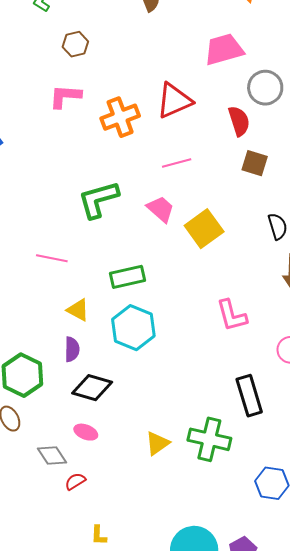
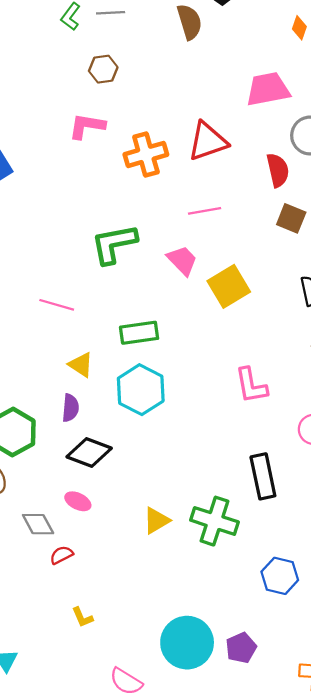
yellow L-shape: (99, 535) -> (82, 617), turned -30

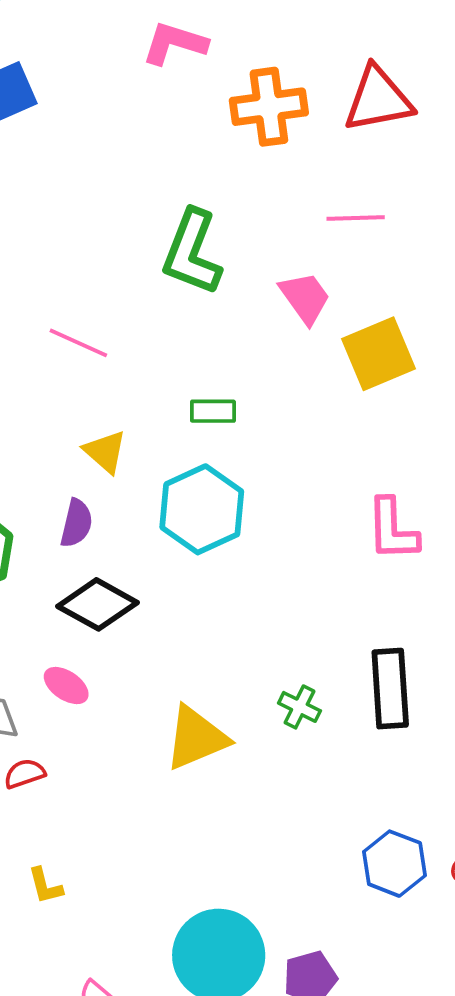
green L-shape: (114, 244) -> (192, 252), turned -66
green rectangle: (139, 333) -> (213, 411), size x0.7
yellow triangle: (156, 521) -> (196, 738), size x1.4
green cross: (215, 521) -> (299, 707), moved, size x0.5

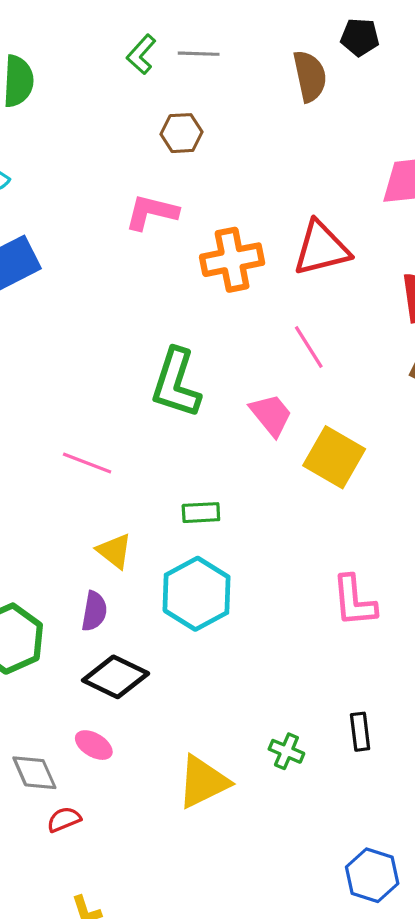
pink line: (356, 218) -> (309, 347), turned 63
yellow square: (378, 354) -> (334, 457), turned -34
black rectangle: (390, 689) -> (360, 732), size x0.6

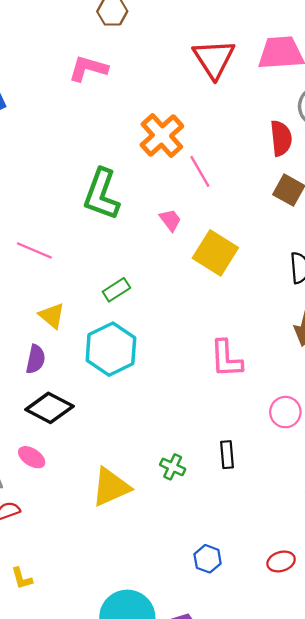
red triangle: (321, 248) -> (214, 59), moved, turned -51
orange cross: (232, 260) -> (162, 135), moved, turned -33
pink trapezoid: (271, 415) -> (170, 220), size x0.7
green rectangle: (201, 513) -> (116, 290), turned -32
blue hexagon: (372, 875) -> (208, 559), moved, size x0.7

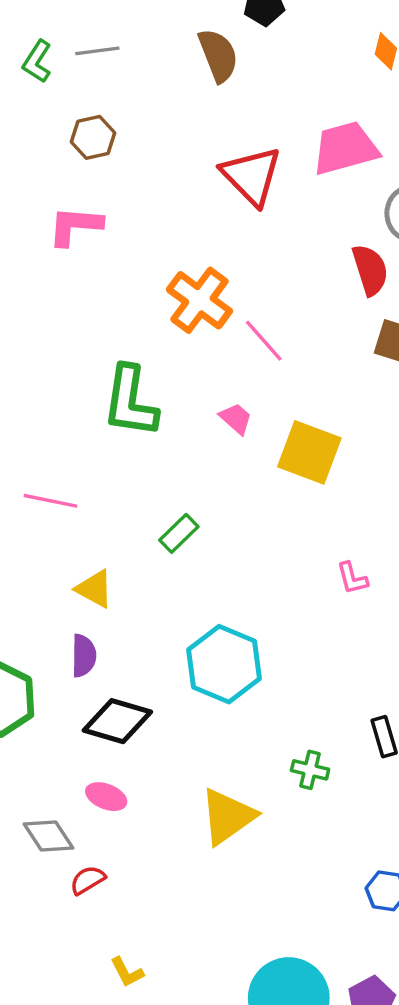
cyan hexagon: (111, 349) -> (224, 664), moved
pink L-shape: (226, 359) -> (352, 578), moved, size x0.6

